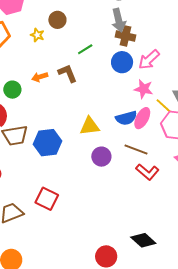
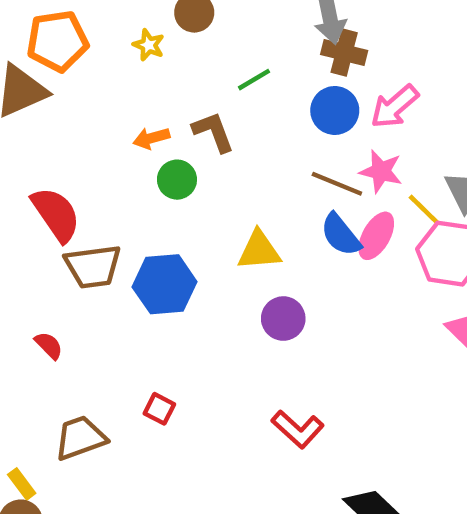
green circle: (12, 90) -> (177, 180), moved
blue semicircle: (126, 118) -> (341, 235), turned 65
brown line: (136, 150) -> (337, 184), moved
red L-shape: (147, 172) -> (298, 429), moved
red square: (47, 199) -> (159, 409), size x0.6

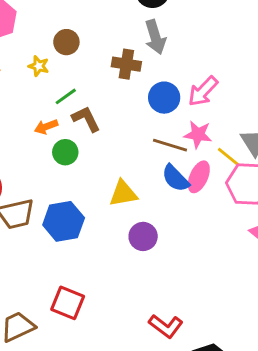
brown cross: (344, 52) -> (126, 64), moved
green line: (254, 80) -> (66, 96), moved
red square: (159, 409) -> (68, 303), size x1.6
red L-shape: (298, 429) -> (166, 326), moved

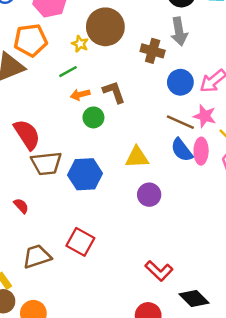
brown circle: (66, 42) -> (105, 27), size x1.8
green line: (66, 96) -> (68, 72), moved
pink ellipse: (199, 177) -> (201, 151), turned -30

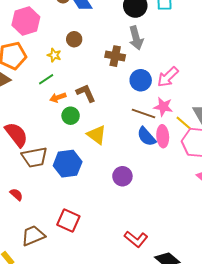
brown circle: (105, 27) -> (74, 39), size x0.5
yellow triangle: (137, 157) -> (97, 135), moved, turned 45

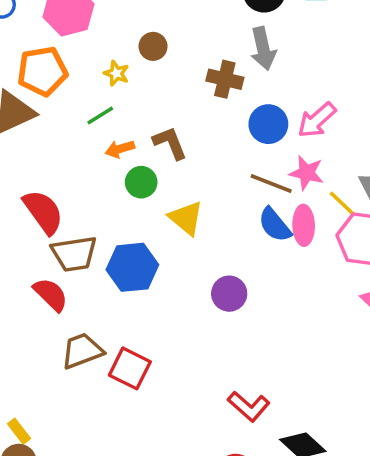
red semicircle: (16, 194) -> (51, 294), moved, size x1.5
brown trapezoid: (33, 236) -> (82, 351), moved

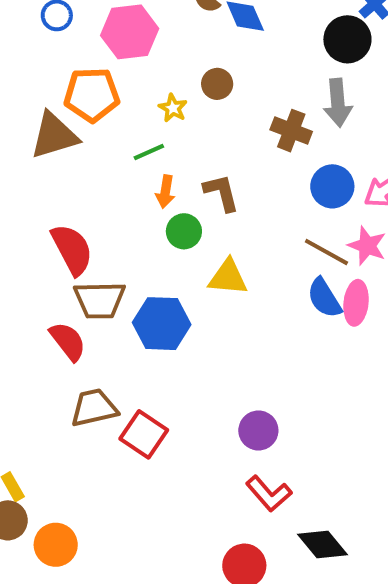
orange arrow: (120, 149) -> (165, 192), turned -72
yellow triangle: (186, 218) -> (228, 277), turned -42
purple circle: (229, 294) -> (258, 430), moved

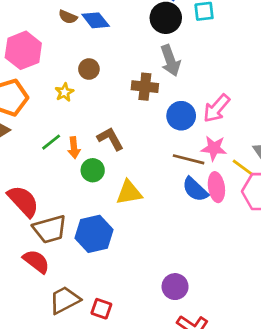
yellow star: (173, 108) -> (64, 92), turned 30
green line: (149, 152) -> (51, 142), moved
red square: (144, 434) -> (101, 309), size x0.7

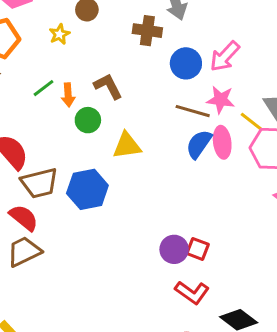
blue semicircle: (195, 189) -> (199, 144), turned 80
brown trapezoid: (65, 300) -> (24, 252), moved
red square: (101, 309) -> (198, 249), moved

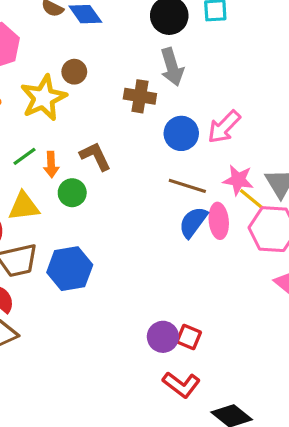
yellow star: (59, 34) -> (43, 98), size x2.0
pink star: (221, 100) -> (238, 180), moved
yellow triangle: (127, 146) -> (24, 206), moved

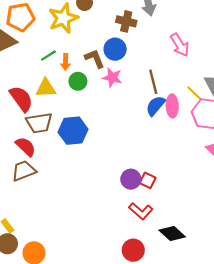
pink arrow: (224, 127) -> (180, 45), turned -80
blue circle: (181, 133) -> (115, 49), moved
pink star: (238, 180) -> (112, 78), moved
brown line: (187, 186) -> (153, 82), turned 55

